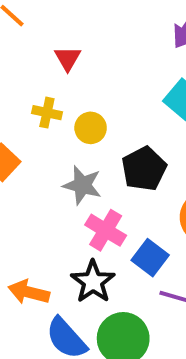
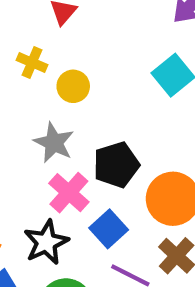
black pentagon: (144, 169) -> (116, 165), moved

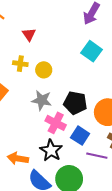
black pentagon: (116, 165) -> (75, 103), turned -30

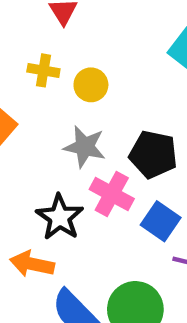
black star: (51, 150) -> (60, 217), moved

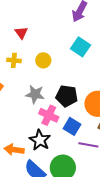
yellow circle: (91, 85) -> (43, 60), moved
black star: (60, 217) -> (40, 140), moved

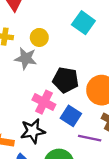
gray star: (35, 94) -> (26, 58), moved
black star: (40, 140) -> (33, 131), turned 30

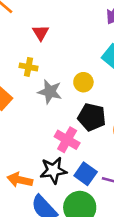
yellow circle: (39, 37) -> (83, 82), moved
blue square: (71, 116) -> (86, 174), moved

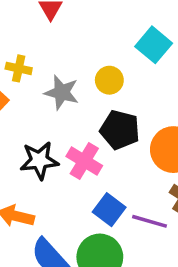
yellow cross: (28, 67) -> (19, 68), moved
black star: (53, 170) -> (39, 160), moved

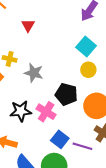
yellow circle: (109, 80) -> (88, 70), moved

